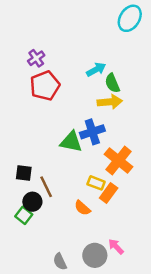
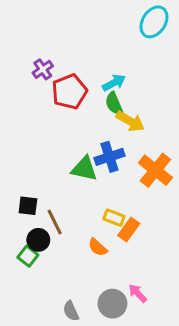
green semicircle: (112, 83) -> (114, 103), moved
red pentagon: (45, 86) -> (69, 92), moved
yellow arrow: (110, 102) -> (130, 121), turned 35
orange cross: (119, 161) -> (155, 170), moved

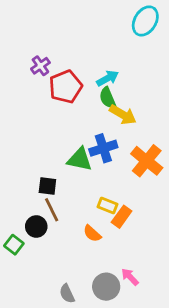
black square: (28, 206) -> (47, 186), moved
green square: (28, 256) -> (14, 245), moved

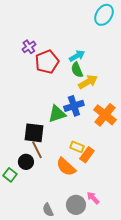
yellow arrow: (123, 115) -> (88, 82), turned -60
green triangle: (80, 159) -> (57, 114), turned -30
black square: (47, 186) -> (34, 133), size x1.5
orange semicircle: (92, 233) -> (66, 167), size x1.5

